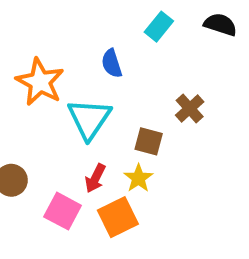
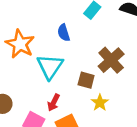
brown cross: (190, 109) -> (111, 60), size x1.5
yellow star: (138, 178) -> (100, 103), moved

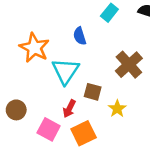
brown square: (86, 80) -> (93, 92), moved

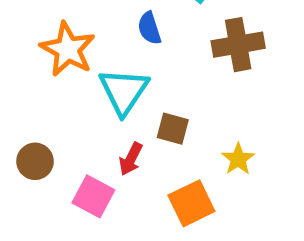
brown cross: (129, 65) -> (238, 45), moved, turned 32
yellow star: (117, 109) -> (238, 159), moved
orange square: (84, 133) -> (191, 203), moved

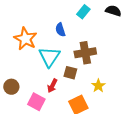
brown cross: (238, 45) -> (85, 53), moved

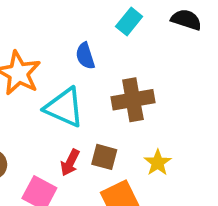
cyan triangle: (49, 57) -> (64, 107), turned -40
brown square: (70, 73) -> (104, 157), moved

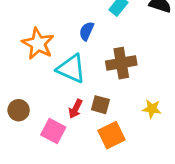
blue semicircle: (85, 56) -> (87, 31), turned 42
yellow star: (158, 163) -> (152, 109), moved, turned -30

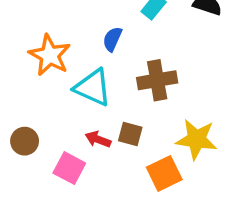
red arrow: (75, 109) -> (98, 139), turned 84
yellow star: (152, 109) -> (197, 139), size x1.6
orange square: (112, 135) -> (164, 173), moved

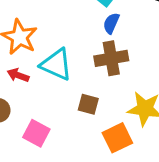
blue semicircle: (112, 39) -> (111, 23), moved
red arrow: (98, 139) -> (18, 75), moved

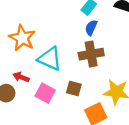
red arrow: (18, 75) -> (21, 77), moved
pink square: (36, 133) -> (45, 93), moved

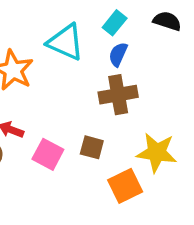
cyan triangle: (50, 59) -> (65, 42), moved

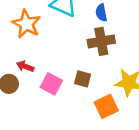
blue semicircle: (118, 54) -> (101, 13), turned -35

